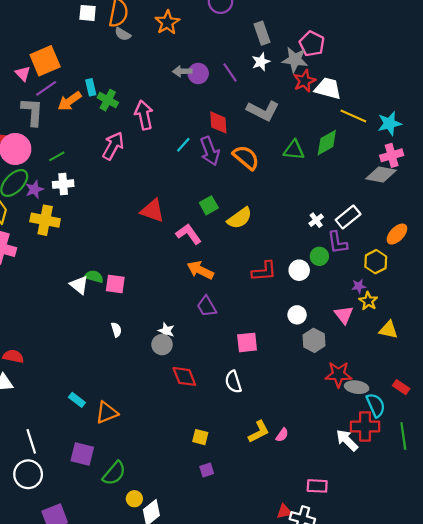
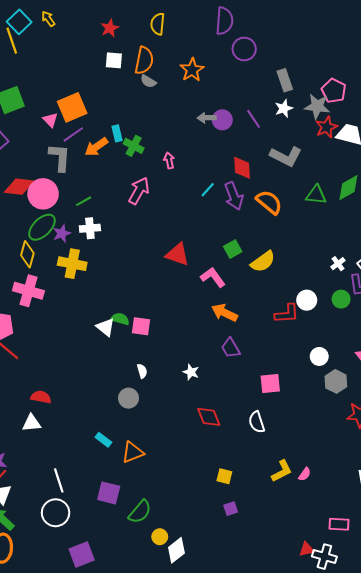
pink arrow: (144, 115) -> (169, 160), size x0.6
white circle: (299, 270) -> (307, 300), moved
gray circle: (162, 345) -> (128, 398), moved

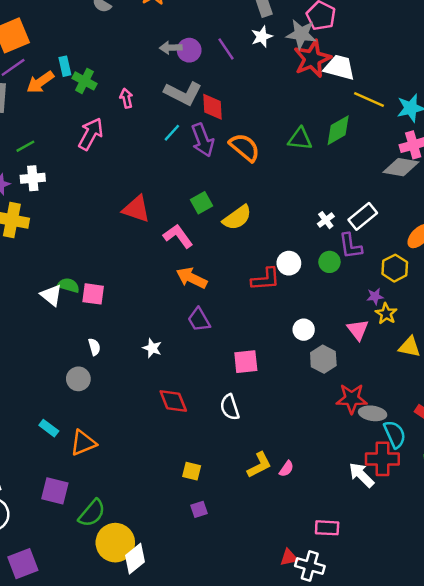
red star: (327, 127) -> (312, 59), size x1.4
gray L-shape: (286, 156) -> (183, 93), moved
yellow circle: (160, 537) -> (115, 543), size x2.0

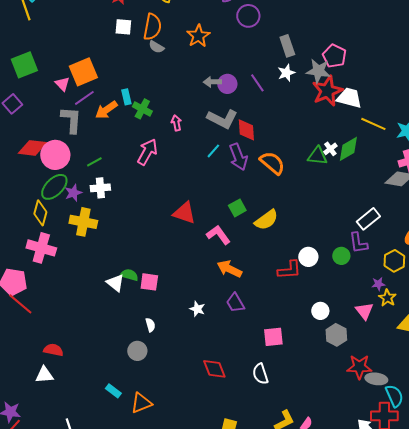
white cross: (326, 220) -> (330, 149), moved
white star: (152, 348) -> (197, 309), moved

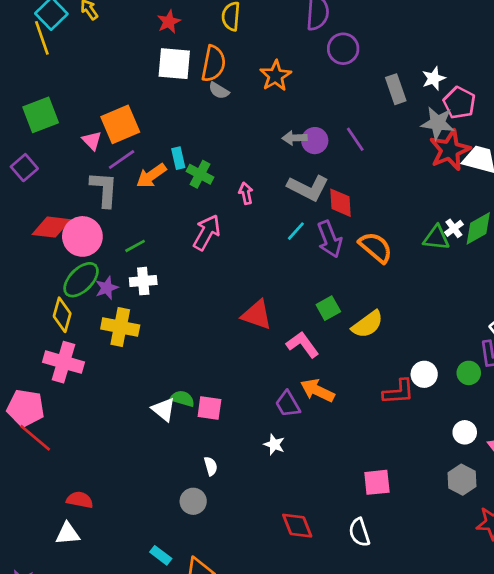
white square: (123, 27) -> (174, 64), size x1.5
white star: (286, 73) -> (434, 78), moved
purple trapezoid: (235, 303) -> (288, 404), moved
white circle: (320, 311) -> (465, 432), moved

